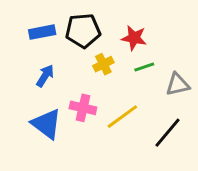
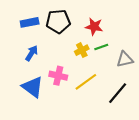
yellow cross: (103, 64) -> (82, 50), moved

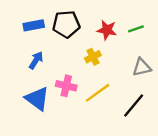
green line: (101, 47) -> (136, 29), moved

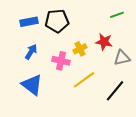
green line: (136, 29) -> (117, 15), moved
red star: (107, 30) -> (104, 42), moved
pink cross: (66, 86) -> (61, 61), moved

